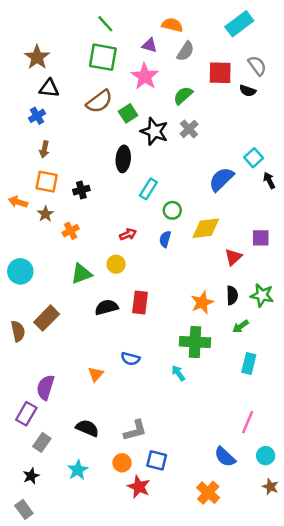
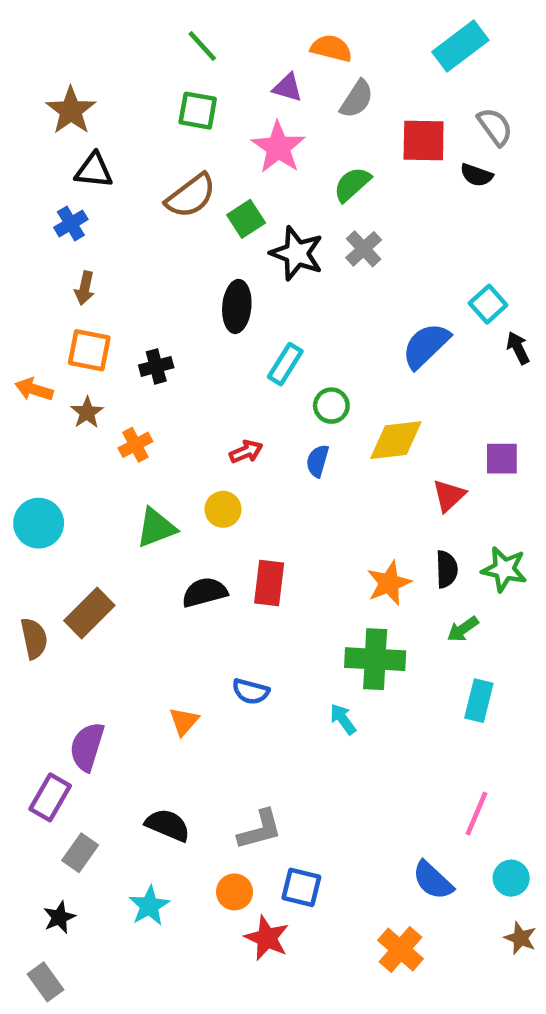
green square: (103, 57) -> (198, 111), size x0.7

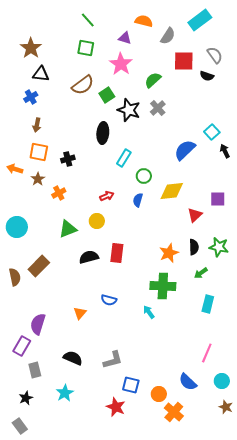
gray semicircle: (357, 99) -> (168, 36), moved
gray rectangle: (80, 853) -> (35, 370), turned -49
orange circle: (235, 892) -> (159, 394), moved

